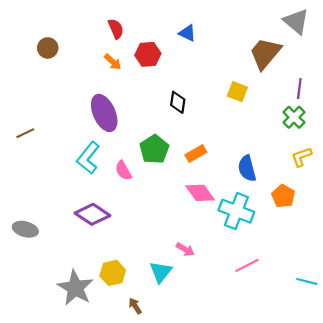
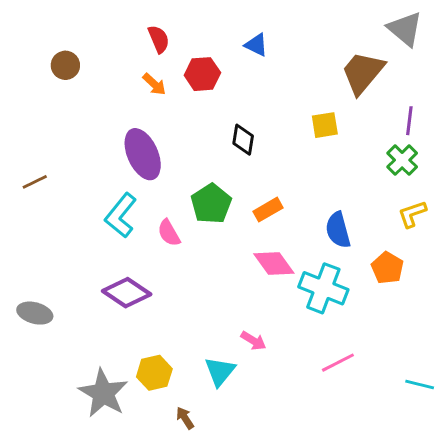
yellow square: (237, 92) -> (325, 125), turned -30

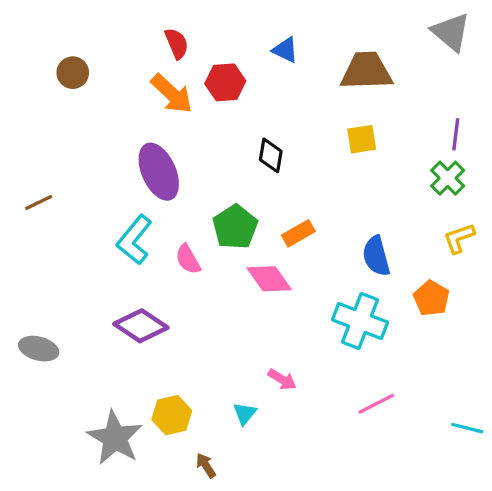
brown trapezoid: (363, 73) -> (366, 71), moved, turned 48
orange arrow: (154, 84) -> (172, 94), size x1.6
pink diamond: (274, 263) -> (269, 279), moved
cyan triangle: (220, 371) -> (245, 413), size x0.7

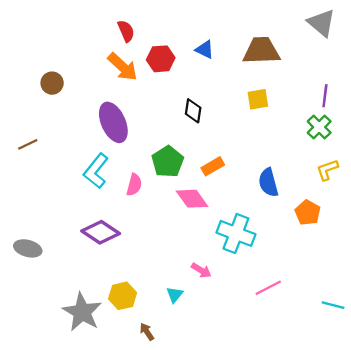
blue triangle: (285, 50) -> (205, 50), moved
brown circle: (73, 73) -> (52, 83), moved
pink semicircle: (188, 259) -> (134, 185), turned -135
cyan cross: (360, 321) -> (236, 233), moved

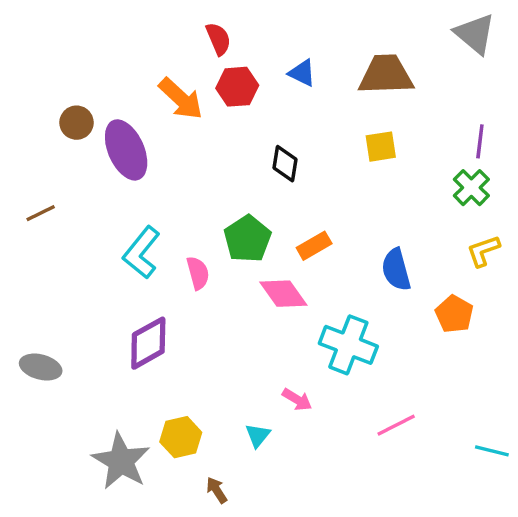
red semicircle: (126, 31) -> (218, 39), moved
purple ellipse: (113, 122) -> (126, 150), moved
pink semicircle: (134, 185) -> (198, 273), turned -30
purple diamond: (101, 232) -> (148, 343), turned -63

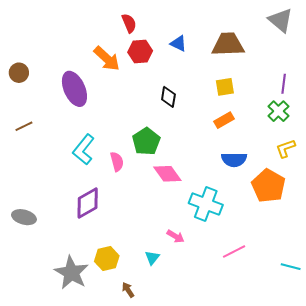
brown circle: (77, 123) -> (19, 73), moved
orange rectangle: (314, 246) -> (224, 120), moved
blue semicircle: (396, 270) -> (234, 160), turned -75
orange pentagon: (454, 314) -> (268, 186), size x1.5

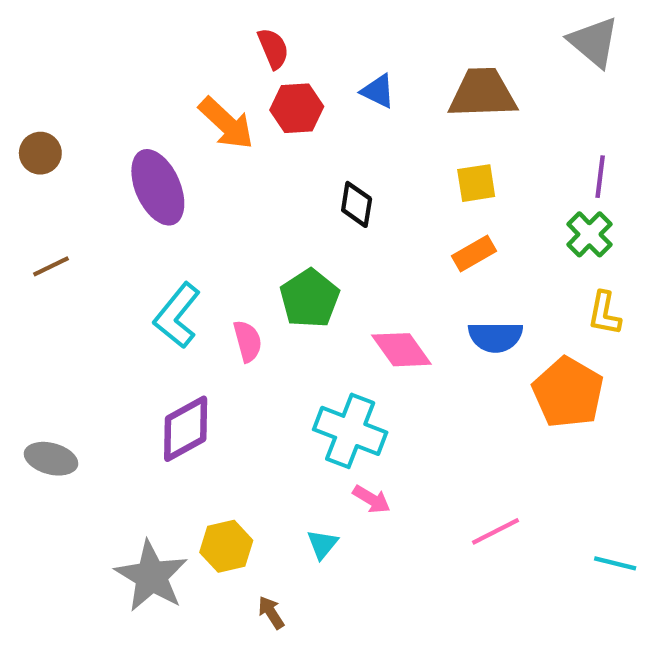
yellow L-shape: (286, 148) -> (604, 313), turned -60
pink diamond: (167, 174) -> (401, 350), moved
cyan cross: (206, 204) -> (350, 431), moved

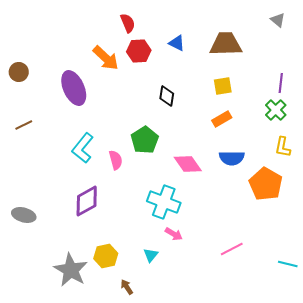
gray triangle: (594, 42) -> (278, 20), size x0.6

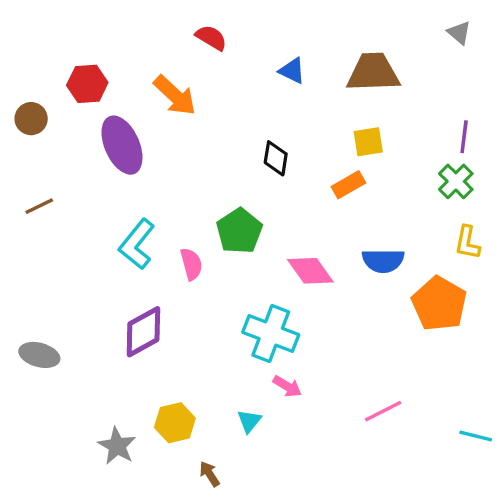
red semicircle: (128, 23) -> (211, 38), turned -36
red hexagon: (139, 51) -> (87, 84), moved
orange rectangle: (222, 119) -> (348, 185), moved
gray star: (71, 270) -> (117, 446), size x0.7

